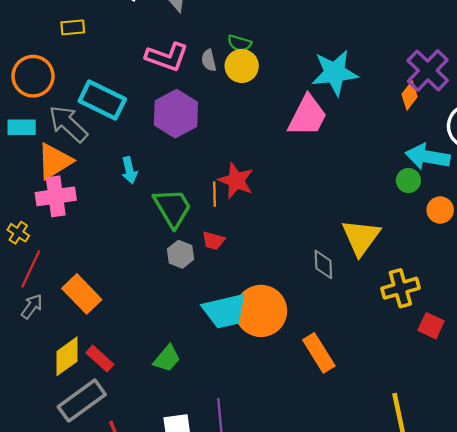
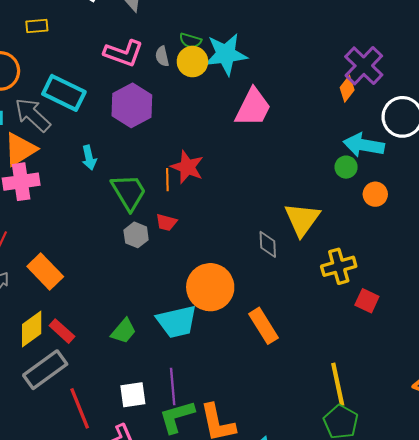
cyan star: (335, 73) -> (226, 54), moved
cyan trapezoid: (225, 311) -> (177, 322), moved

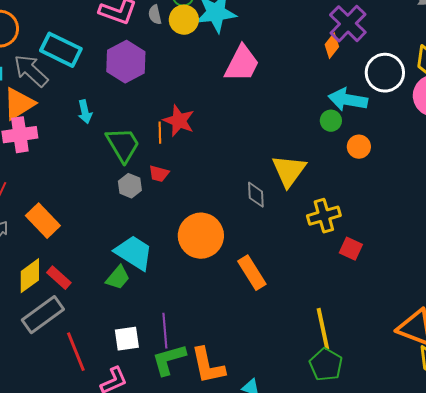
cyan trapezoid: (177, 322) -> (134, 253), moved, turned -135

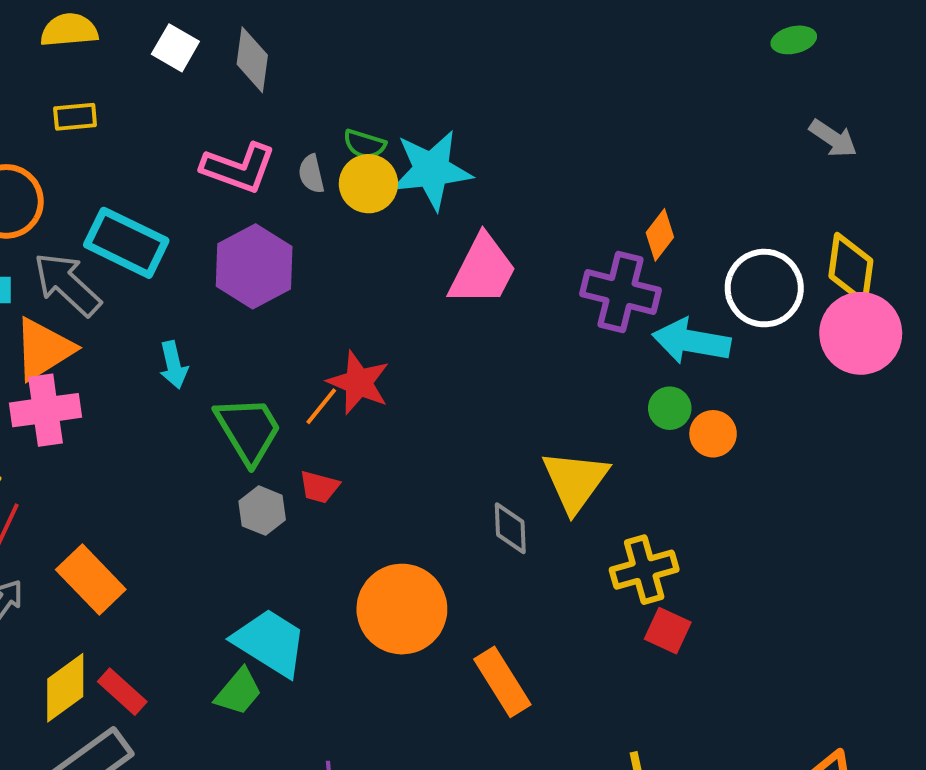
purple cross: (348, 24) -> (620, 292), moved, turned -30
green circle: (331, 121) -> (670, 408), moved
orange line: (160, 133) -> (321, 406), turned 40
red square: (351, 249) -> (668, 631), moved

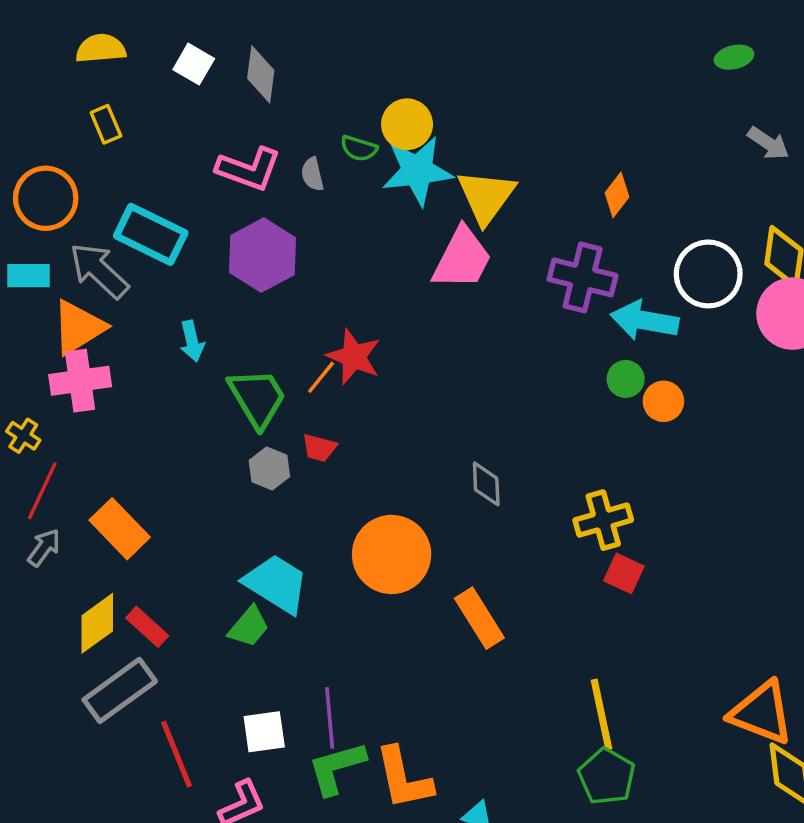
yellow rectangle: (75, 117) -> (106, 124), turned 72
yellow circle: (368, 184) -> (407, 124), moved
orange diamond: (660, 235) -> (617, 195), moved
yellow triangle: (575, 481) -> (486, 197), moved

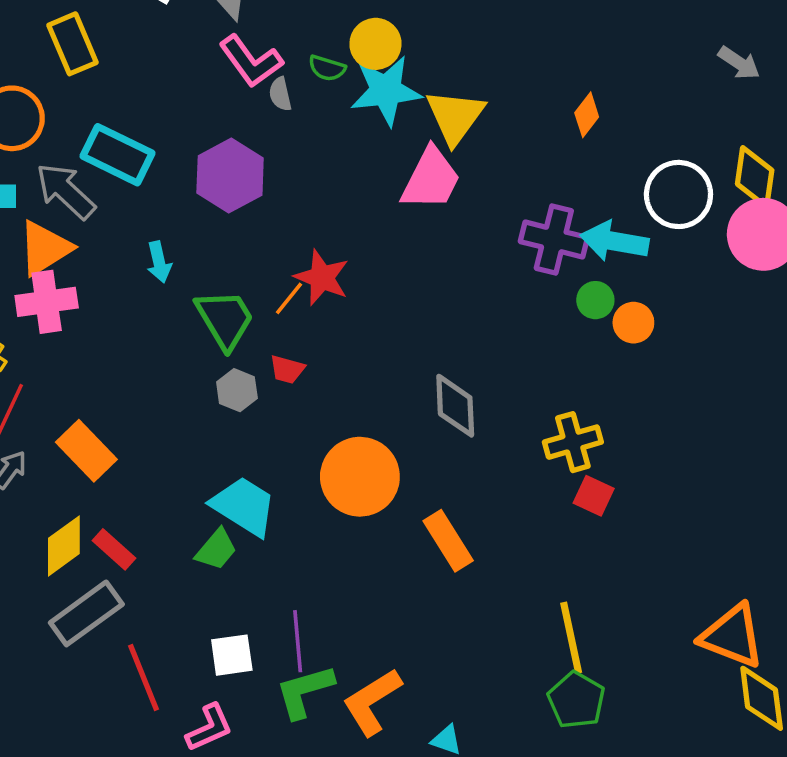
yellow rectangle: (106, 124) -> (72, 44), size x1.6
pink L-shape: (249, 169) -> (251, 61), moved, turned 34
purple cross: (583, 277) -> (554, 240), moved
gray diamond: (486, 484) -> (455, 406), size x1.4
orange L-shape: (404, 778) -> (372, 702), turned 70

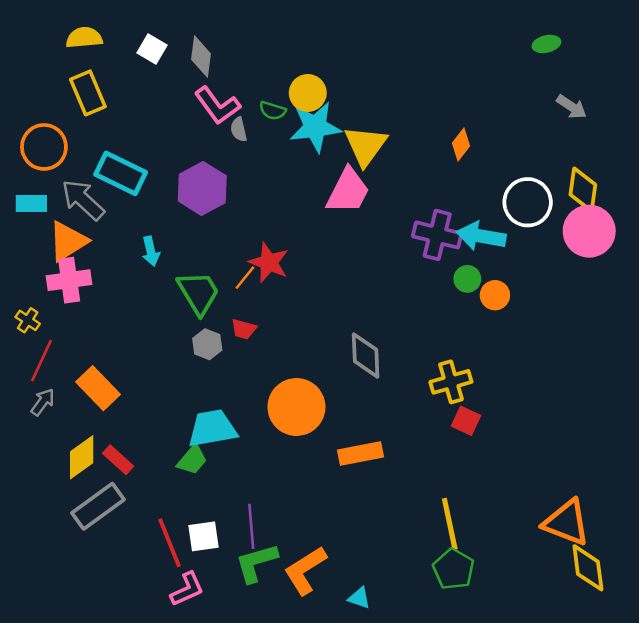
cyan trapezoid: (244, 506) -> (212, 428), turned -42
orange rectangle: (448, 541) -> (361, 453), turned -69
red line: (143, 678) -> (170, 543), moved

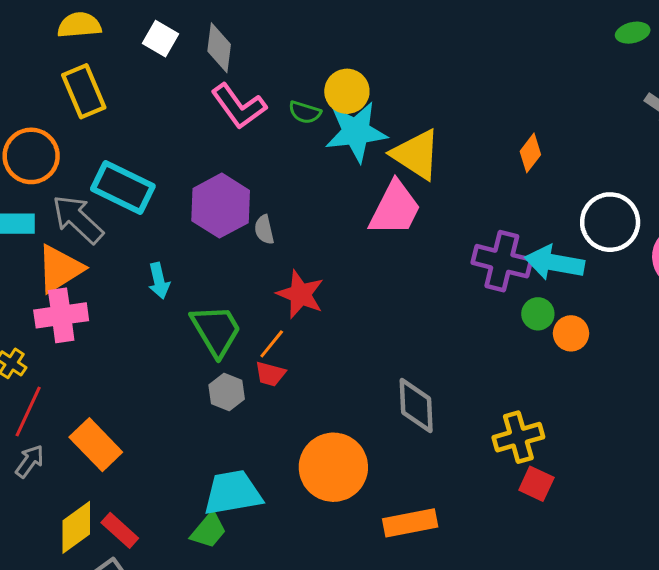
gray semicircle: (239, 129) -> (264, 230), moved
yellow triangle: (366, 146) -> (416, 154), turned -33
orange line: (245, 278) -> (272, 344), moved

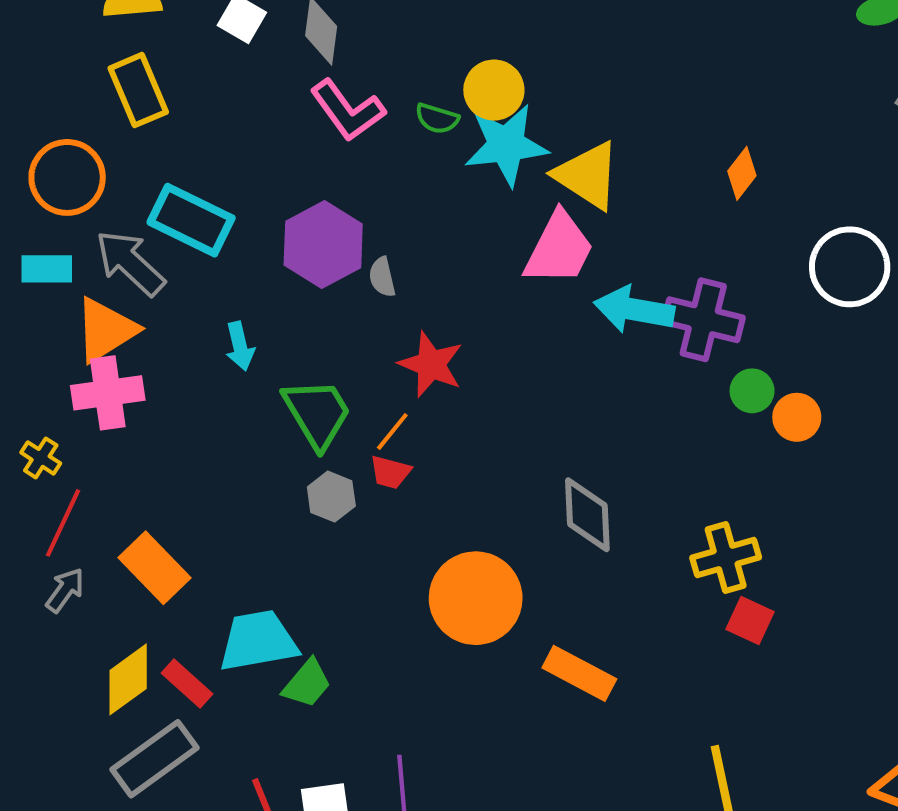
cyan arrow: (554, 263) -> (634, 310), moved
cyan trapezoid: (233, 493) -> (258, 641), moved
orange rectangle: (410, 523) -> (579, 673), turned 39

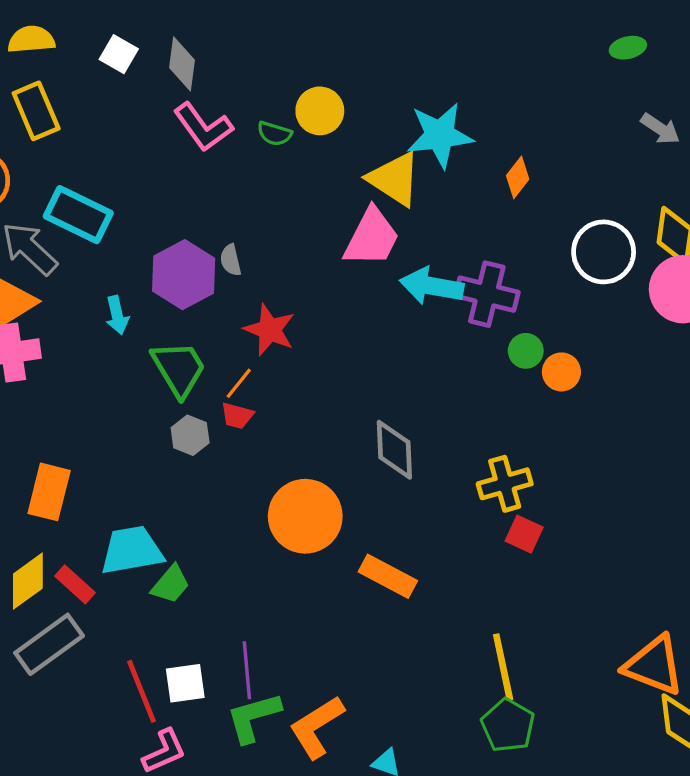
cyan star: (506, 145) -> (440, 135), moved
purple hexagon: (323, 245) -> (184, 275), moved
orange rectangle: (154, 568) -> (49, 492), turned 58

